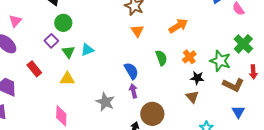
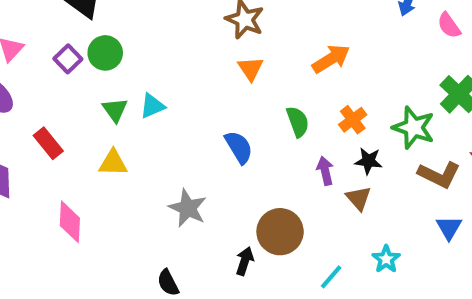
purple square: (51, 41) -> (68, 59), moved
purple arrow: (133, 91) -> (325, 171), moved
pink diamond: (61, 116) -> (70, 222), moved

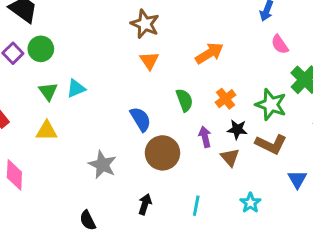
pink semicircle: (449, 25) -> (280, 44), moved
brown L-shape: (439, 175) -> (271, 144), moved
brown circle: (280, 232) -> (162, 153), moved
cyan line: (331, 277) -> (196, 206), moved, turned -30

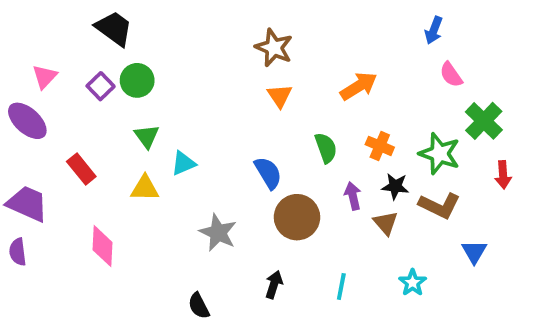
cyan triangle: (76, 88) -> (183, 163), moved
orange cross: (226, 99) -> (380, 146), turned -30

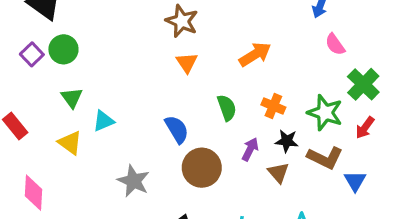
red arrow: (503, 175) -> (365, 128), moved, turned 40
yellow triangle: (145, 188) -> (70, 143), turned 35
purple arrow: (353, 196) -> (250, 149), turned 40
blue triangle: (474, 252) -> (355, 181), moved

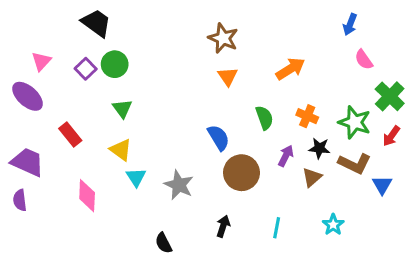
cyan triangle: (103, 121) -> (136, 177), moved, turned -40
brown triangle: (278, 173) -> (312, 177), turned 30

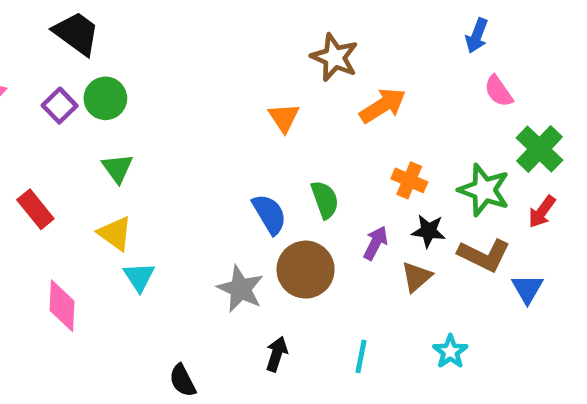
brown star: (223, 38) -> (334, 57), moved
green semicircle: (264, 118) -> (325, 200), moved
gray star: (179, 185) -> (240, 289), moved

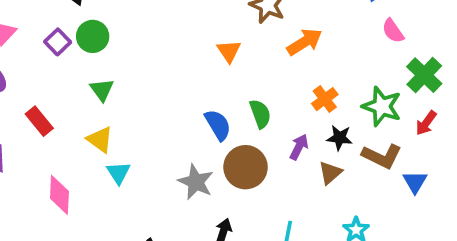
orange cross: (409, 180) -> (325, 99), turned 30

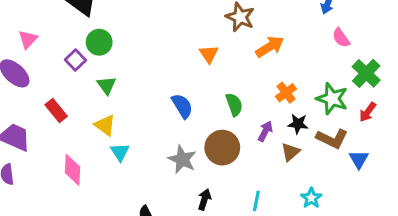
purple square: (58, 42) -> (75, 60), moved
blue semicircle: (218, 125) -> (182, 106), moved

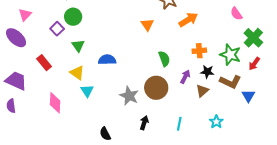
orange cross: (286, 93) -> (199, 51), turned 32
blue semicircle: (182, 106) -> (107, 60), moved, turned -60

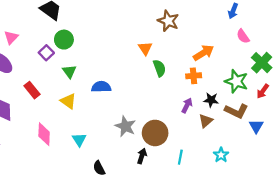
orange arrow: (188, 20) -> (203, 53), moved
orange cross: (199, 51) -> (194, 76), moved
green semicircle: (164, 59) -> (159, 68), moved
brown circle: (156, 88) -> (155, 133), moved
cyan triangle: (87, 91) -> (79, 140), moved

